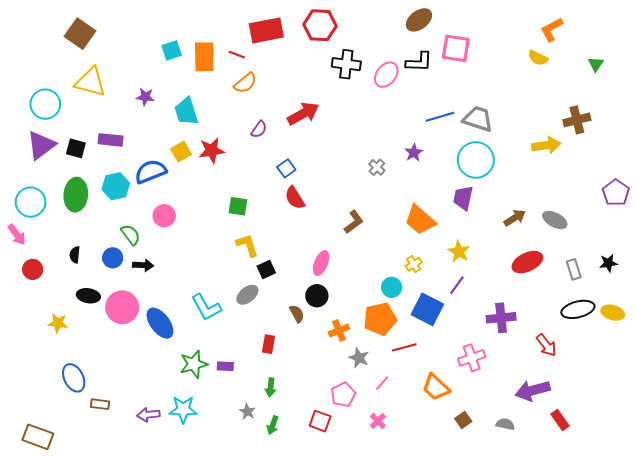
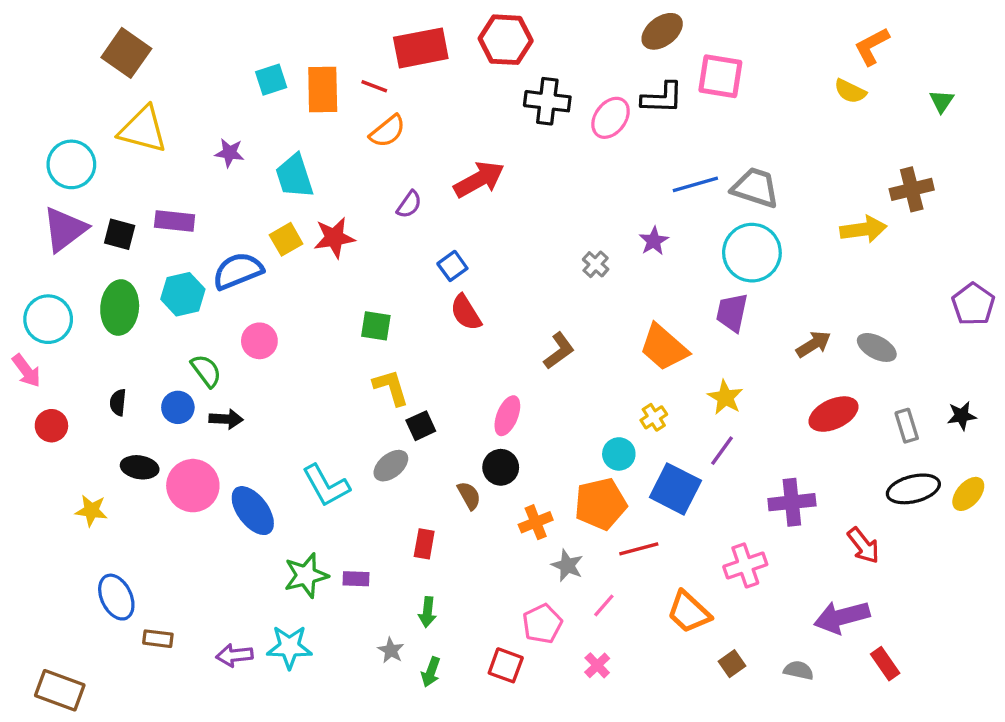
yellow ellipse: (613, 313) -> (968, 494), turned -65

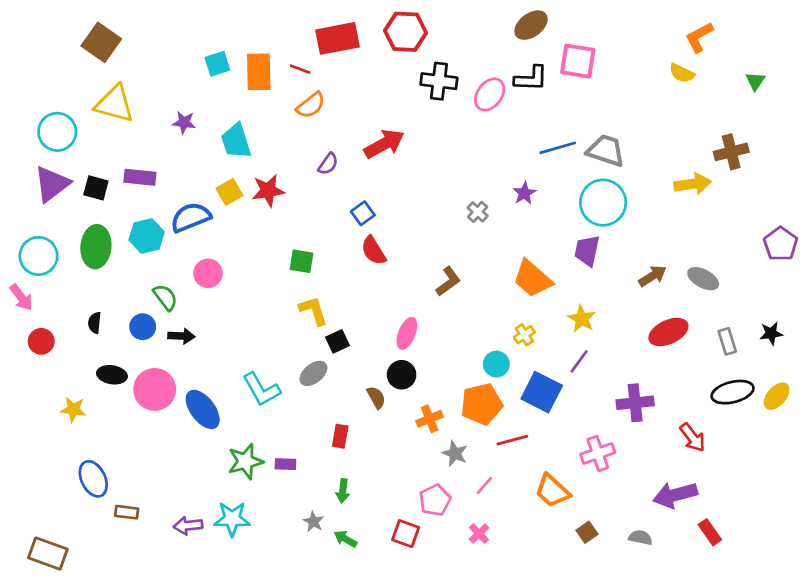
green arrow: (431, 672) -> (346, 539), turned 100

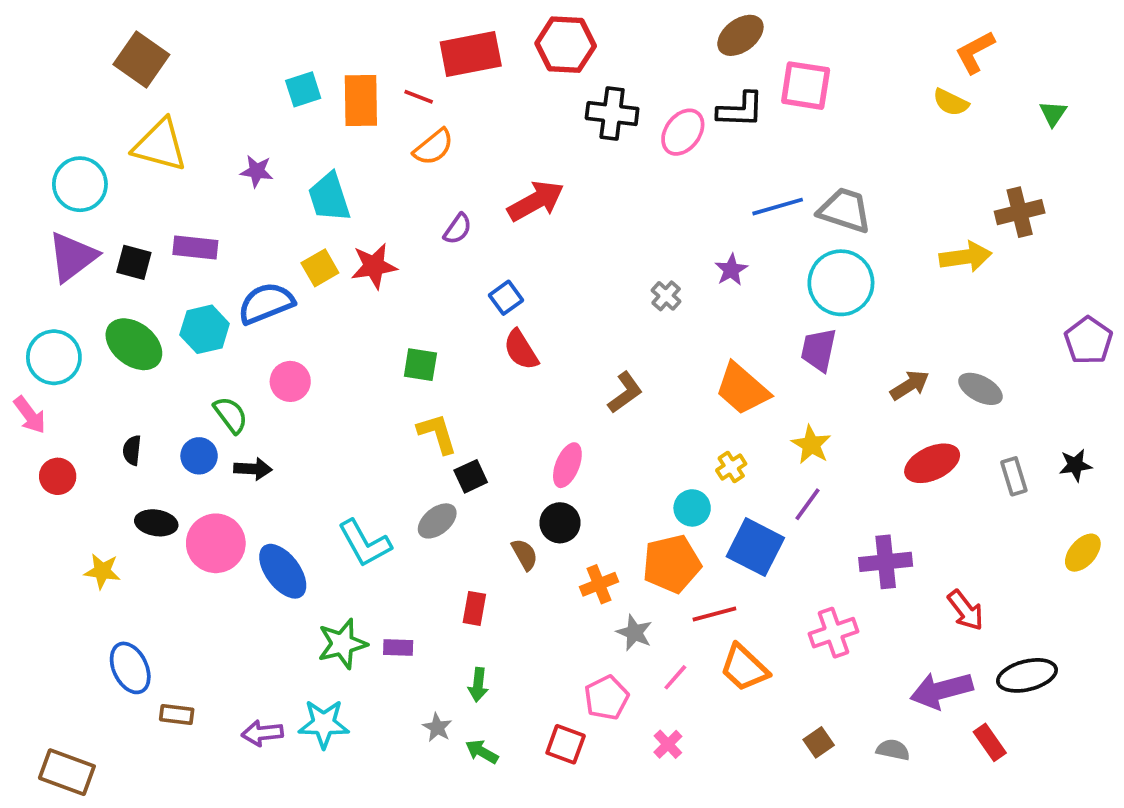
green ellipse: (96, 247) -> (134, 344), turned -57
black ellipse: (733, 392) -> (1027, 675), moved
orange trapezoid: (552, 491) -> (744, 668), moved

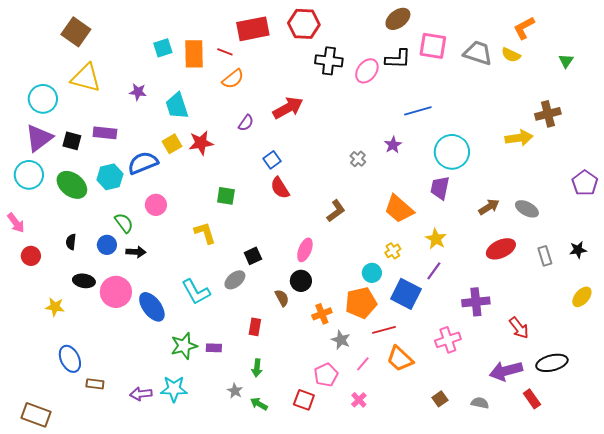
gray trapezoid: (845, 210) -> (478, 53), moved
cyan circle: (54, 357) -> (29, 175), moved
yellow L-shape: (437, 434) -> (205, 233), moved

